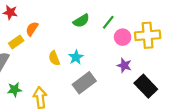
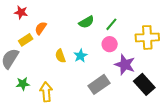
pink circle: (123, 37) -> (110, 44), moved
purple star: (124, 65) -> (125, 65), size x1.5
gray rectangle: (84, 83) -> (99, 84), moved

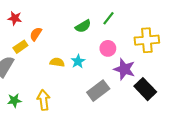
green line: (111, 24) -> (109, 18), moved
yellow semicircle: (60, 56) -> (57, 62), turned 120
green star: (23, 84) -> (14, 100), moved

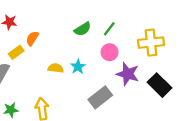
green line: (109, 18) -> (109, 29), moved
black rectangle: (145, 89) -> (160, 85), moved

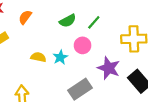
orange semicircle: (32, 38) -> (25, 17), moved
pink circle: (110, 52) -> (83, 45), moved

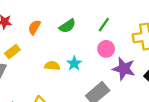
green semicircle: (68, 21) -> (67, 26), moved
pink circle: (83, 45) -> (106, 49), moved

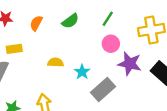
yellow rectangle: (12, 52) -> (14, 49), turned 32
cyan star: (74, 63) -> (82, 72), moved

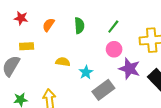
green semicircle: (70, 21) -> (79, 26), turned -63

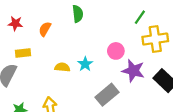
green semicircle: (79, 26) -> (78, 14), moved
green line: (113, 27) -> (140, 17), moved
cyan star: (86, 72) -> (85, 64), moved

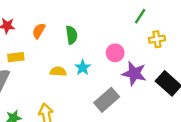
green semicircle: (78, 14) -> (72, 35), moved
yellow cross: (155, 39) -> (157, 39), size x0.6

